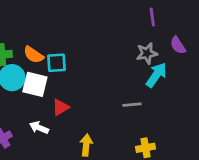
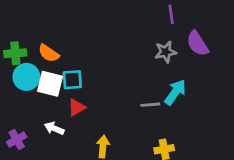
purple semicircle: (178, 45) -> (198, 44), size x1.4
cyan square: (56, 63) -> (72, 80), moved
cyan arrow: (156, 75) -> (175, 92), moved

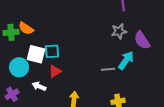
purple semicircle: (198, 44) -> (142, 40), moved
orange semicircle: (49, 53) -> (26, 28), moved
cyan circle: (26, 77) -> (19, 67), moved

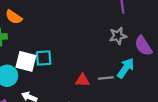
orange semicircle: (26, 28) -> (14, 17), moved
red triangle: (55, 71) -> (82, 80), moved, turned 32

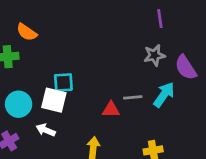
white square: (26, 61) -> (54, 100), moved
gray line: (106, 78) -> (133, 97), moved

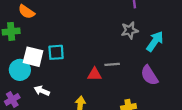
purple semicircle: (186, 68) -> (149, 75), moved
cyan arrow: (164, 95) -> (155, 41), moved
white square: (54, 100) -> (33, 57), moved

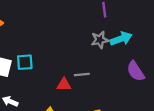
cyan arrow: (155, 41) -> (121, 39), moved, turned 35
purple semicircle: (149, 75) -> (136, 71), moved

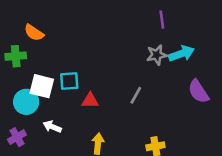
gray line: (82, 75) -> (136, 95), turned -56
red triangle: (64, 85) -> (90, 101), moved

